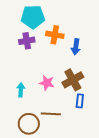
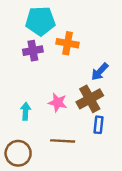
blue arrow: (76, 47) -> (100, 72), moved, turned 35
brown circle: (29, 124) -> (18, 153), moved

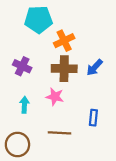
orange cross: (68, 43) -> (64, 41), turned -36
purple cross: (33, 51) -> (22, 66), moved, turned 36
brown cross: (90, 99) -> (64, 69), moved, turned 30

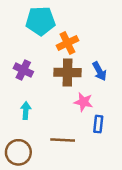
blue arrow: (95, 67) -> (99, 71), turned -72
pink star: (55, 97) -> (83, 102), moved

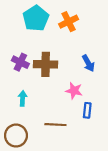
cyan pentagon: (40, 21) -> (36, 18), turned -30
orange cross: (67, 43) -> (69, 22), moved
brown cross: (67, 72) -> (46, 64), moved

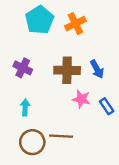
brown cross: (46, 64) -> (67, 70), moved
blue rectangle: (87, 110) -> (107, 106), moved, turned -40
brown circle: (16, 136) -> (32, 142), moved

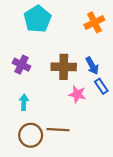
orange cross: (75, 24) -> (94, 22), moved
blue rectangle: (107, 106) -> (101, 86), moved

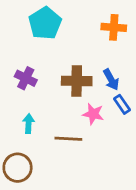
orange cross: (94, 22) -> (114, 27), turned 30
brown line: (58, 130) -> (68, 139), moved
brown circle: (31, 135) -> (18, 168), moved

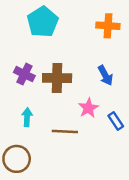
brown cross: (77, 81) -> (57, 78), moved
blue rectangle: (122, 104) -> (116, 121), moved
pink star: (93, 114) -> (88, 108), turned 30

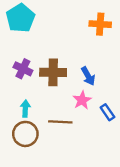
cyan pentagon: (43, 22) -> (21, 18), moved
blue arrow: (105, 75) -> (88, 76), moved
brown circle: (17, 159) -> (25, 134), moved

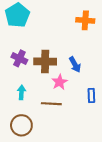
pink star: (82, 100) -> (60, 82), moved
blue rectangle: (107, 112) -> (91, 95), turned 32
brown circle: (25, 134) -> (21, 125), moved

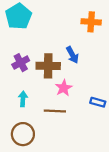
purple cross: (19, 58) -> (21, 63), turned 35
blue arrow: (75, 65) -> (72, 55), moved
blue rectangle: (91, 95) -> (98, 102), turned -72

